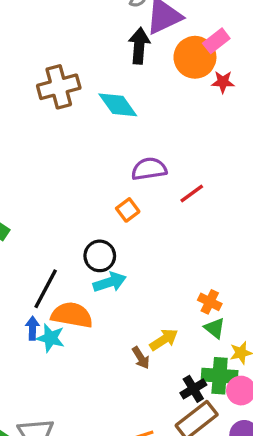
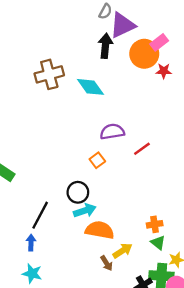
orange cross: (210, 302) -> (155, 224), turned -35
orange semicircle: (72, 315) -> (100, 230), moved
cyan star: (51, 338) -> (32, 274), moved

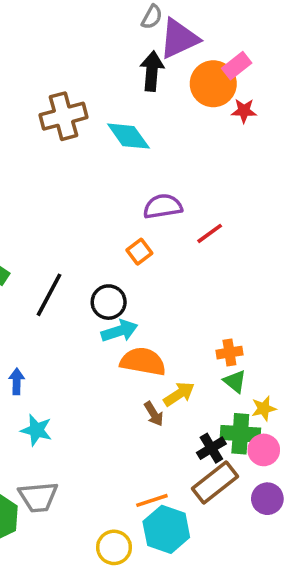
black line: (40, 215) -> (49, 295), moved
blue arrow: (31, 243) -> (17, 381), moved

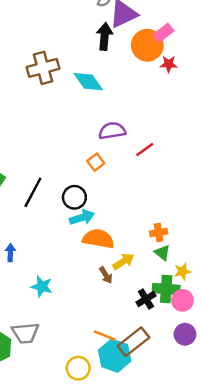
cyan star: (36, 430) -> (42, 286), moved
brown rectangle: (215, 482) -> (133, 342), moved
orange line: (152, 500) -> (105, 335), turned 40

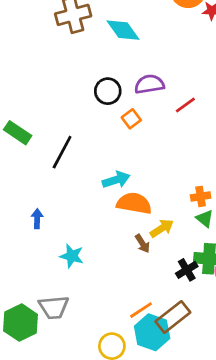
black circle: (74, 197) -> (108, 91), moved
orange line: (105, 335) -> (141, 310), turned -55

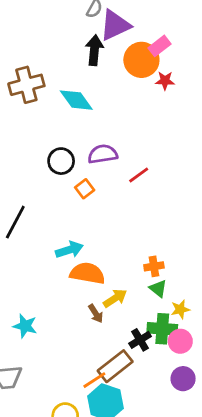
brown rectangle: (173, 317) -> (115, 366), moved

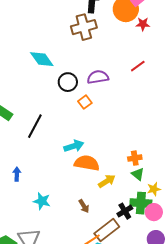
brown cross: (26, 85) -> (84, 27), moved
cyan diamond: (76, 100) -> (42, 59), moved
red line: (139, 175) -> (138, 66), moved
brown arrow: (96, 314) -> (84, 206), moved

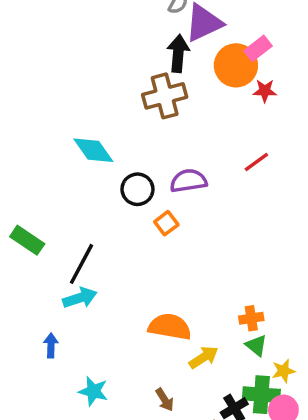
cyan arrow: (74, 146) -> (80, 298), moved

